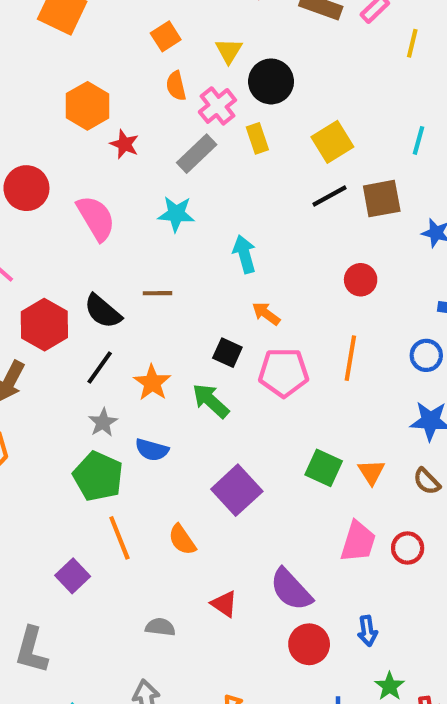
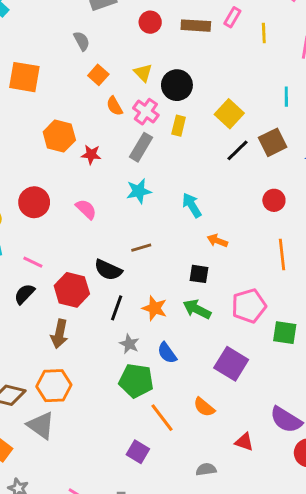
yellow rectangle: (257, 138) -> (179, 126), turned 48
pink semicircle: (96, 218) -> (86, 209), size x0.7
pink pentagon: (284, 373) -> (249, 306), moved
blue semicircle: (152, 450) -> (167, 353), turned 55

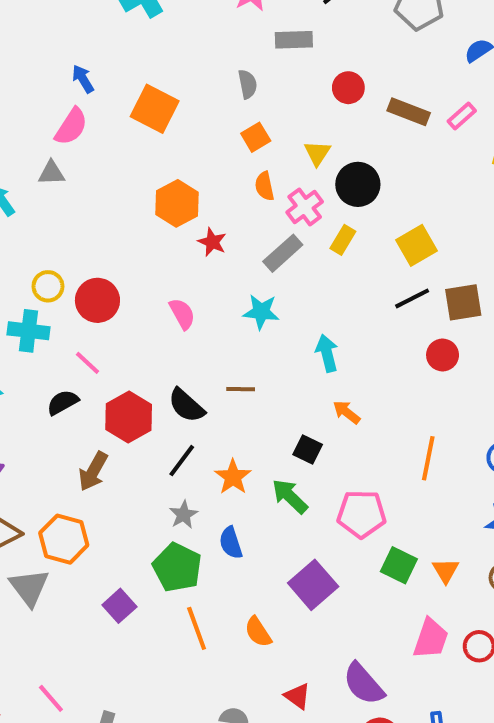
red circle: (274, 200) -> (443, 355), moved
red circle: (34, 202) -> (97, 300), moved
purple square: (138, 452) -> (119, 606), moved

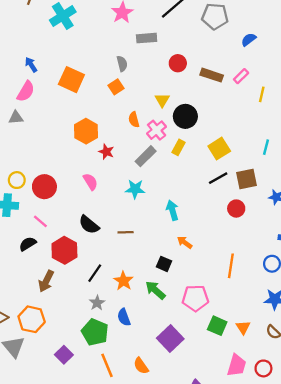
orange square: (256, 137) -> (116, 87), moved
pink semicircle: (182, 314) -> (90, 182), moved
black semicircle: (186, 405) -> (89, 225), moved

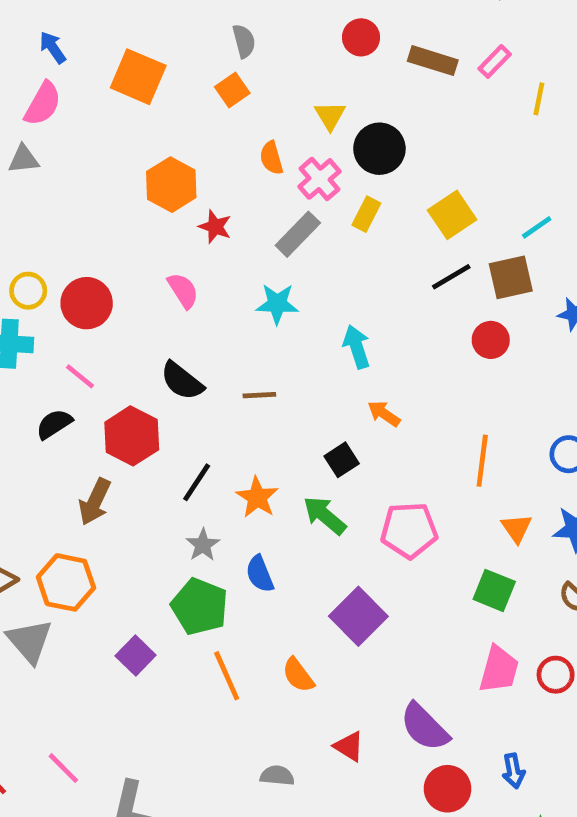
cyan line: (266, 147) -> (537, 227), moved, turned 42
black square: (164, 264) -> (342, 460), turned 35
green square: (217, 326) -> (494, 590), moved
orange triangle: (243, 327) -> (517, 528), moved

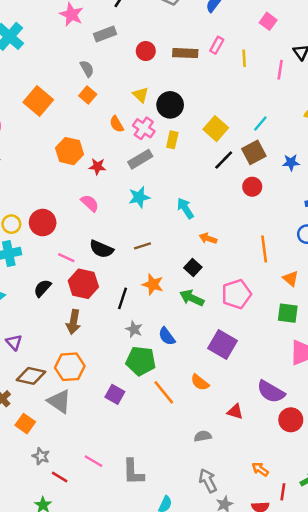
orange square: (138, 77) -> (38, 101), turned 32
gray rectangle: (298, 234) -> (140, 159), turned 30
pink line: (80, 376) -> (66, 258), moved
orange star: (257, 497) -> (153, 284), moved

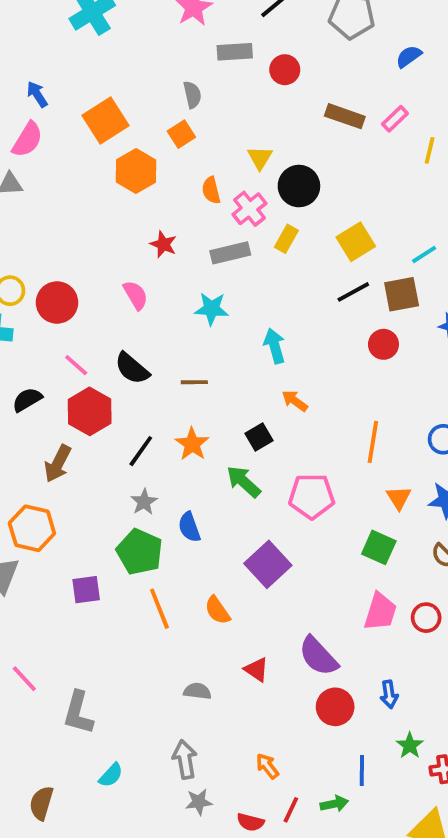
red circle: (146, 51) -> (285, 70), moved
orange hexagon: (70, 151) -> (136, 171), moved
purple square: (115, 394) -> (86, 590), turned 36

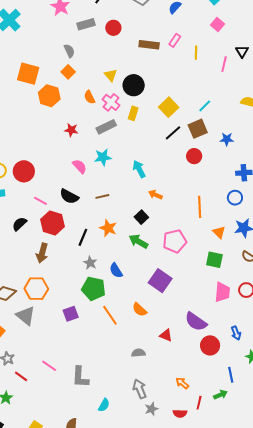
orange square: (106, 120) -> (28, 74), turned -30
pink semicircle: (136, 295) -> (80, 166), moved

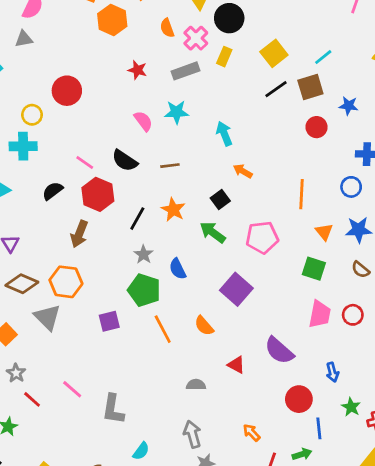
red circle: (194, 156) -> (317, 127), moved
red circle: (24, 171) -> (67, 91), moved
red circle: (210, 345) -> (299, 399), moved

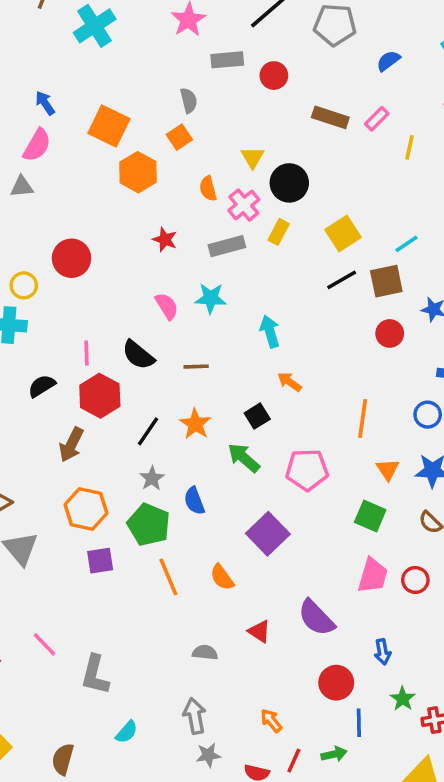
pink line: (85, 163) -> (86, 353), turned 48
orange hexagon: (66, 282) -> (86, 509), moved

